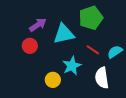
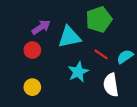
yellow circle: (53, 80) -> (32, 87), moved

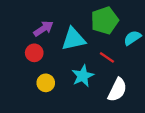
cyan semicircle: (125, 57) -> (132, 38), moved
white semicircle: (111, 85) -> (117, 90), turned -145
yellow circle: (32, 87) -> (46, 83), moved

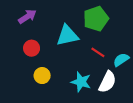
purple arrow: (43, 29) -> (27, 17), moved
cyan semicircle: (132, 38) -> (121, 60), moved
cyan star: (83, 76) -> (81, 82), moved, turned -30

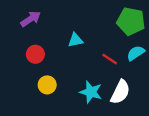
green pentagon: (96, 19) -> (131, 21), moved, turned 30
cyan triangle: (67, 36) -> (75, 40), size x0.6
cyan semicircle: (121, 60) -> (136, 53), moved

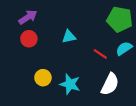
red circle: (35, 54) -> (29, 39), moved
cyan star: (91, 92) -> (70, 84), moved

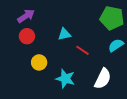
red line: (100, 54) -> (83, 50), moved
yellow circle: (43, 78) -> (39, 62), moved

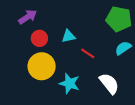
red circle: (27, 36) -> (39, 38), moved
yellow circle: (39, 62) -> (42, 66), size x1.6
white semicircle: (103, 79) -> (109, 83), turned -65

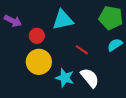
purple arrow: (28, 17) -> (13, 21), moved, turned 60
cyan triangle: (68, 36) -> (63, 20), moved, size x1.6
white semicircle: (109, 83) -> (90, 78), moved

